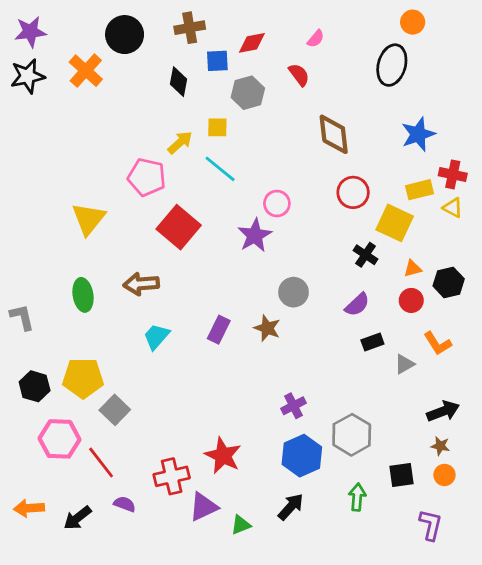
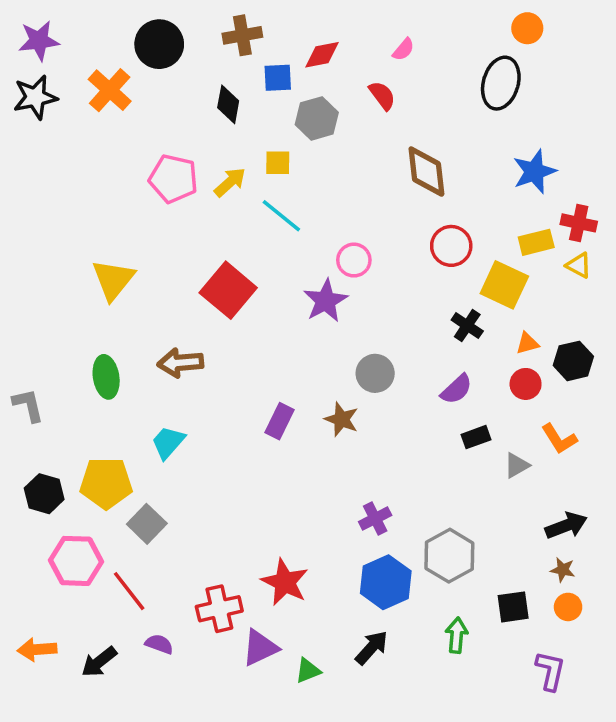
pink pentagon: (147, 177) -> (173, 179), moved
cyan trapezoid: (156, 336) -> (168, 442), moved

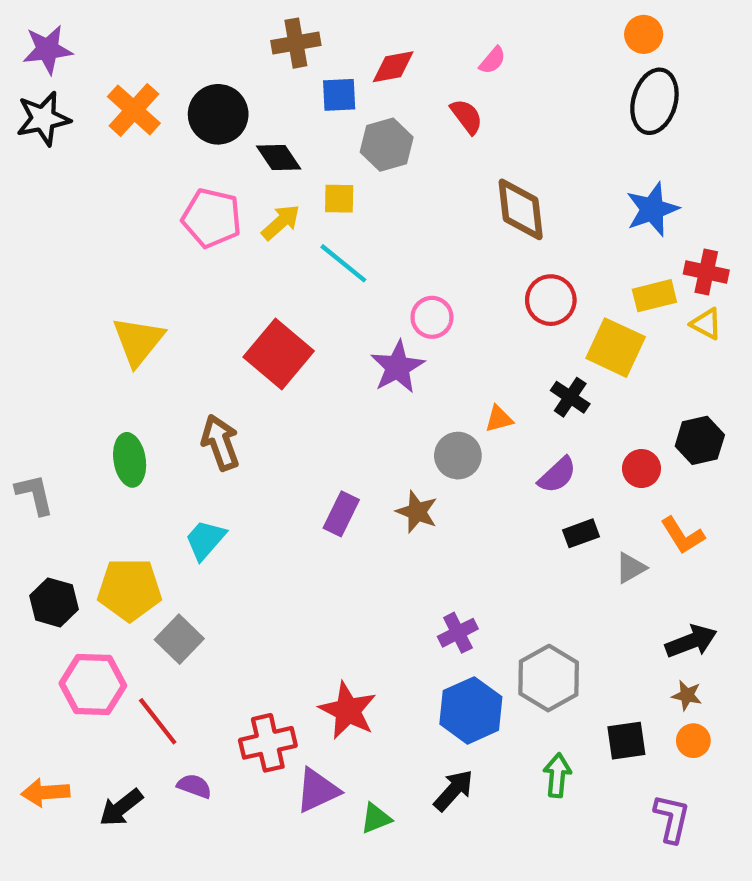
black circle: (159, 44) -> (218, 114), moved
black ellipse: (501, 83) -> (654, 101), moved
black diamond: (228, 104) -> (279, 157), moved, turned -45
orange triangle: (527, 343) -> (499, 419), moved
brown arrow: (180, 363) -> (220, 443), turned 75

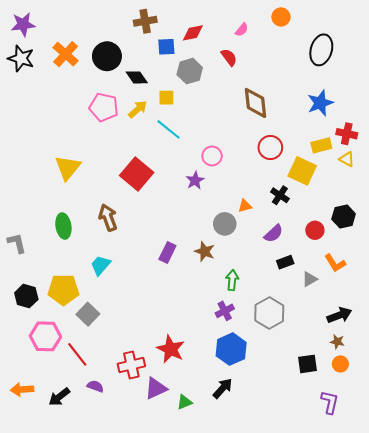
orange circle: (644, 34) -> (281, 17), moved
black star: (43, 119) -> (21, 58), turned 30
purple star: (397, 367) -> (195, 180), size x0.7
gray hexagon: (549, 678) -> (269, 313), moved
green arrow: (557, 775) -> (232, 280), moved

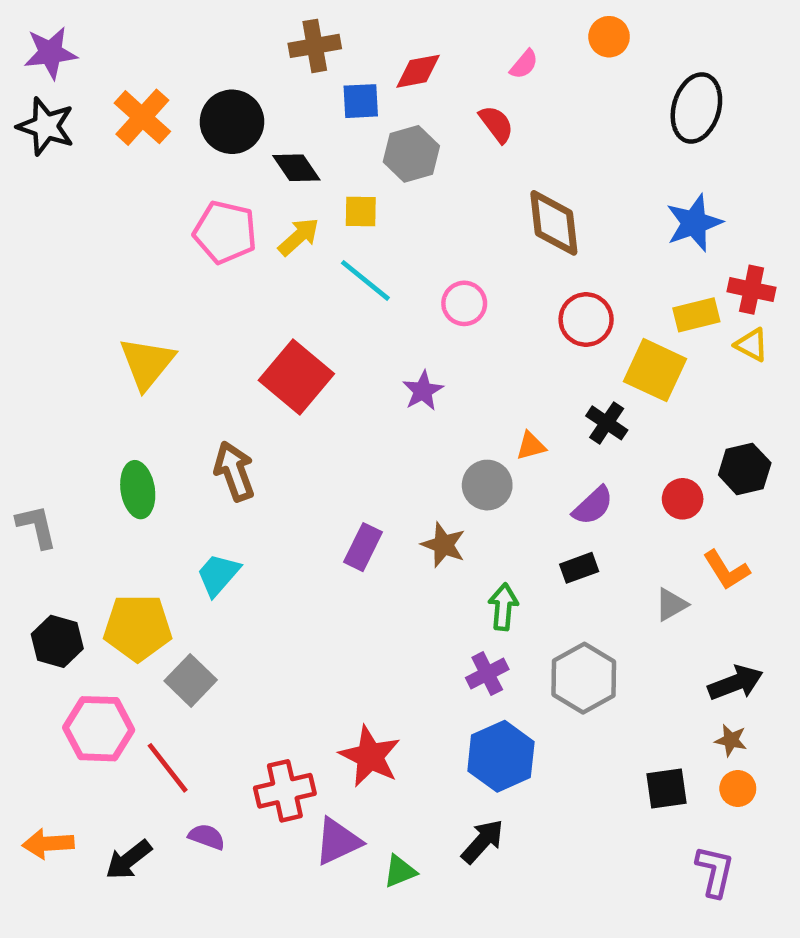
pink circle: (212, 156) -> (464, 303), moved
black rectangle: (285, 262) -> (579, 568), moved

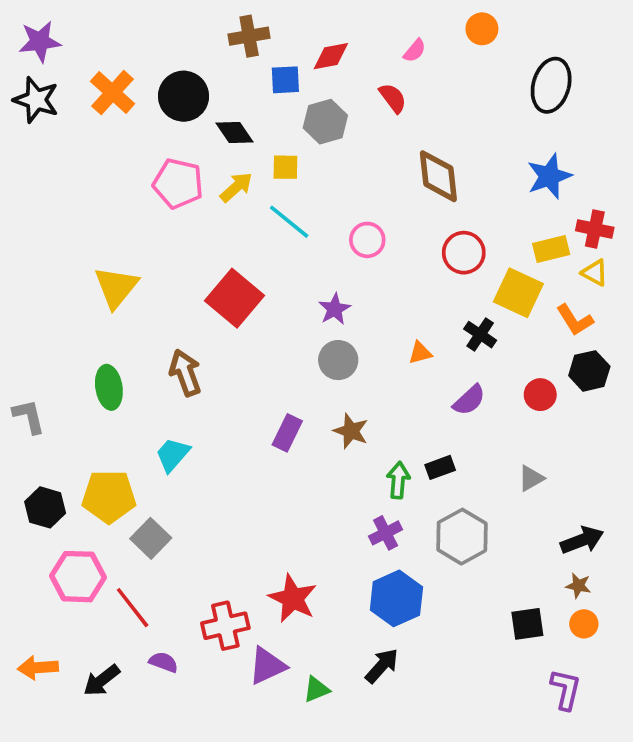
gray circle: (487, 485) -> (338, 360), moved
black rectangle: (579, 568) -> (440, 467), moved
orange L-shape: (726, 570) -> (575, 320), moved

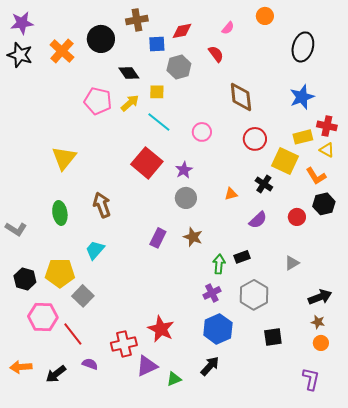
black circle: (184, 96) -> (101, 39), moved
red square: (234, 298) -> (147, 163), moved
gray L-shape: (29, 416) -> (16, 229), turned 135
black square: (527, 624) -> (273, 337), moved

